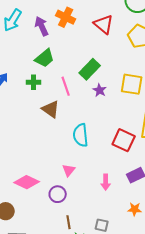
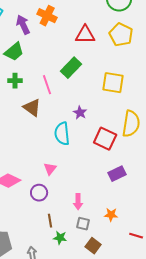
red triangle: (104, 24) -> (85, 35), moved, turned -40
green trapezoid: (45, 58) -> (14, 52), moved
purple star: (100, 90) -> (80, 113), moved
pink arrow: (106, 182) -> (78, 202), moved
orange star: (135, 209) -> (111, 215), moved

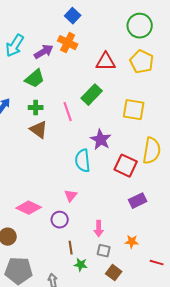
purple arrow: (23, 25) -> (44, 52), turned 84
brown triangle: (32, 108) -> (39, 130), moved
purple star: (80, 113) -> (101, 140), size x1.5

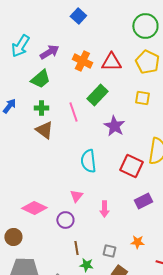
orange cross: (68, 43) -> (82, 61), moved
yellow square: (134, 110) -> (142, 98), moved, size x0.7
purple star: (101, 140) -> (114, 126), moved
pink arrow: (99, 229) -> (104, 209), moved

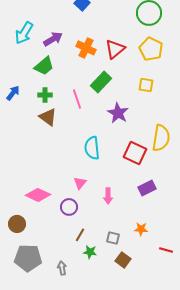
red triangle: (111, 62) -> (115, 49), turned -40
brown line: (76, 248) -> (80, 235), turned 40

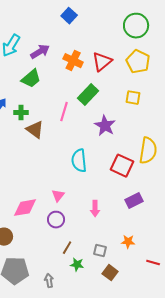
green cross: (45, 95) -> (21, 113), moved
pink line: (77, 99) -> (64, 112), turned 36
pink triangle: (80, 183) -> (58, 196), moved
pink diamond: (38, 195) -> (25, 208), turned -35

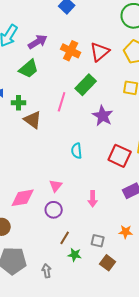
cyan semicircle: (79, 161) -> (77, 151), size x0.7

